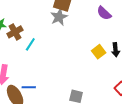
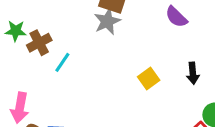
yellow square: (99, 52) -> (149, 79), moved

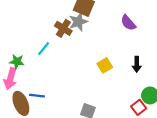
green star: (16, 31) -> (17, 62), moved
brown cross: (39, 43) -> (63, 28), moved, turned -35

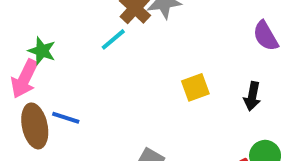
purple semicircle: (128, 23) -> (266, 36), moved
cyan line: (44, 49) -> (113, 39), moved

